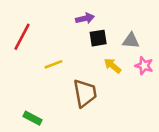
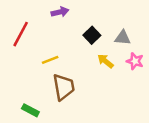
purple arrow: (85, 18) -> (60, 12), moved
black square: (98, 38) -> (92, 35), turned -35
brown trapezoid: (85, 93) -> (64, 87), moved

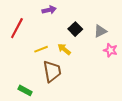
gray triangle: (123, 38) -> (100, 31), turned -32
yellow arrow: (105, 61) -> (64, 49), moved

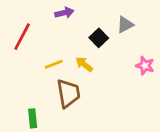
gray triangle: (100, 31) -> (125, 25), moved
green rectangle: (25, 90) -> (33, 118), turned 56

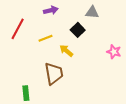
gray triangle: (125, 25) -> (92, 12), moved, turned 32
yellow line: (54, 64) -> (46, 38), moved

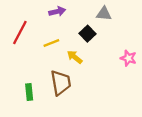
green rectangle: (26, 93) -> (29, 92), moved

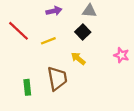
gray triangle: (104, 14) -> (89, 11), moved
red line: (20, 32) -> (18, 31), turned -75
yellow arrow: (75, 57) -> (78, 58), moved

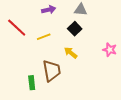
green rectangle: (27, 87) -> (32, 83), moved

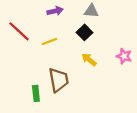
yellow arrow: (71, 53) -> (89, 60), moved

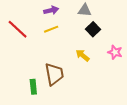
black square: (84, 32) -> (93, 29), moved
yellow line: (49, 41) -> (51, 29), moved

